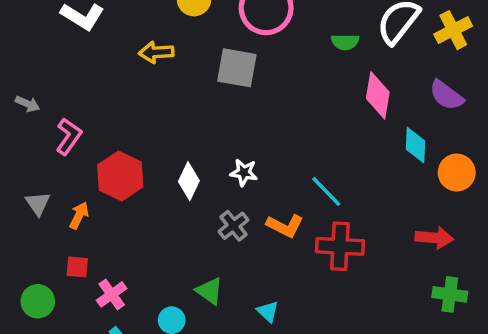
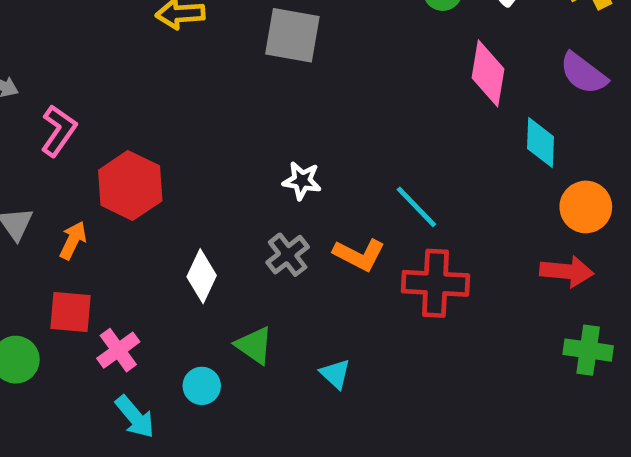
orange circle: (457, 173) -> (586, 207), moved
white diamond: (189, 181) -> (202, 276), moved
red square: (77, 267) -> (71, 312), size x1.4

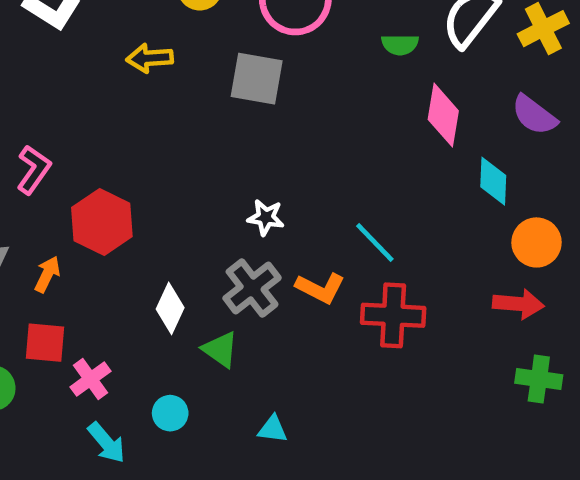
gray cross: (288, 255) -> (252, 288), size x1.4
green triangle: (254, 345) -> (220, 349), moved
cyan triangle: (335, 374) -> (273, 429), moved, turned -36

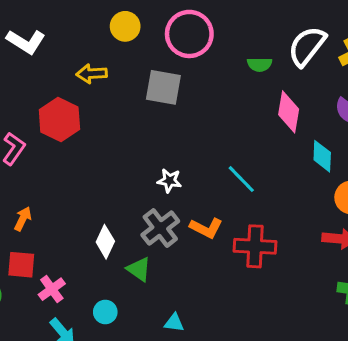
red hexagon: (102, 222) -> (59, 120), moved
cyan line: (375, 242) -> (241, 179), moved

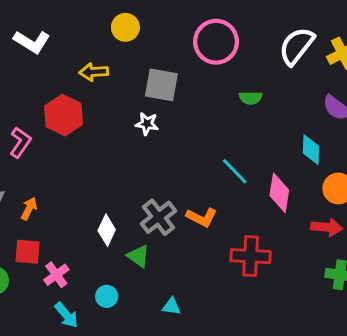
pink circle: (189, 34) -> (216, 42), moved
green semicircle: (260, 65) -> (251, 98), moved
pink diamond: (289, 112) -> (279, 193), moved
white star: (169, 181) -> (147, 124), moved
red cross: (255, 246) -> (251, 256), moved

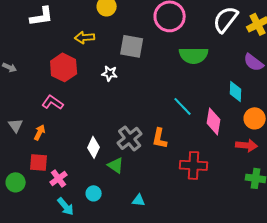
white L-shape: (32, 42) -> (42, 16), turned -40
green semicircle: (251, 98) -> (194, 55), size x1.8
white star: (147, 124) -> (110, 73), moved
pink L-shape: (20, 142) -> (53, 102), moved, turned -90
orange L-shape: (202, 217) -> (160, 138), turned 75

